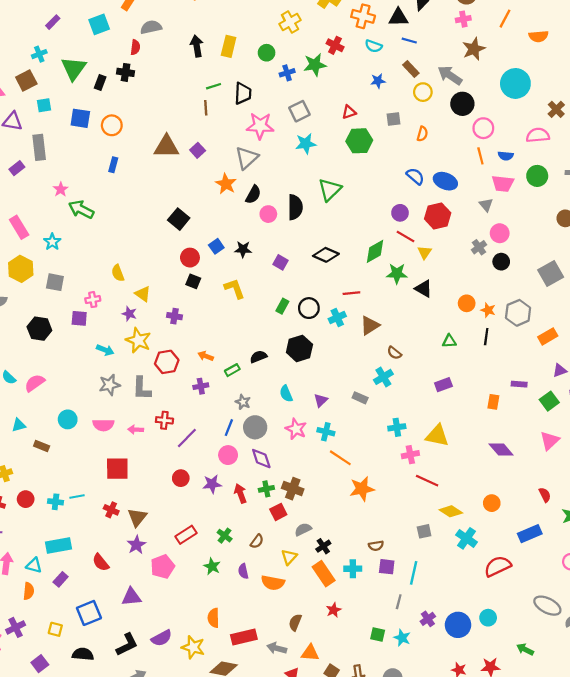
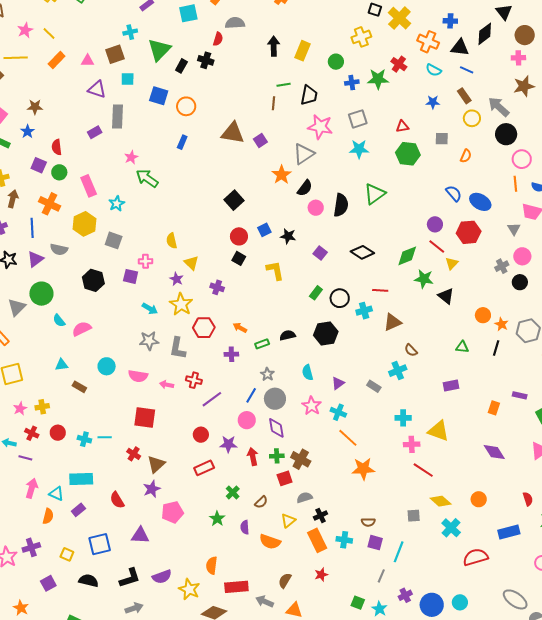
red rectangle: (186, 535) -> (204, 468), moved

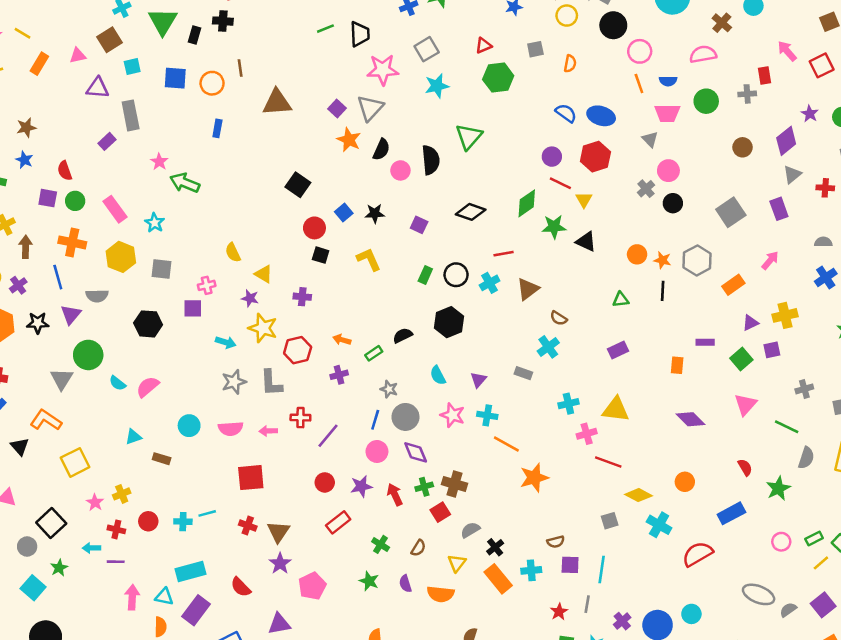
brown line: (273, 103) -> (240, 68), moved
purple square: (260, 141) -> (337, 109), moved
purple rectangle: (78, 510) -> (196, 610), size x1.6
red star: (321, 575) -> (559, 612), moved

